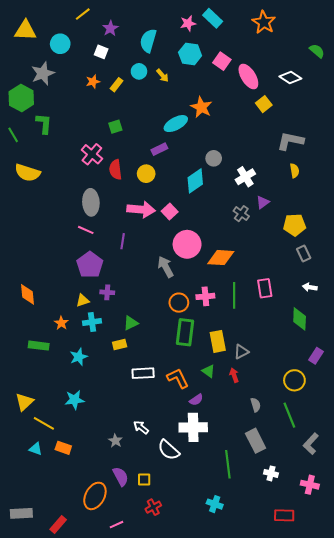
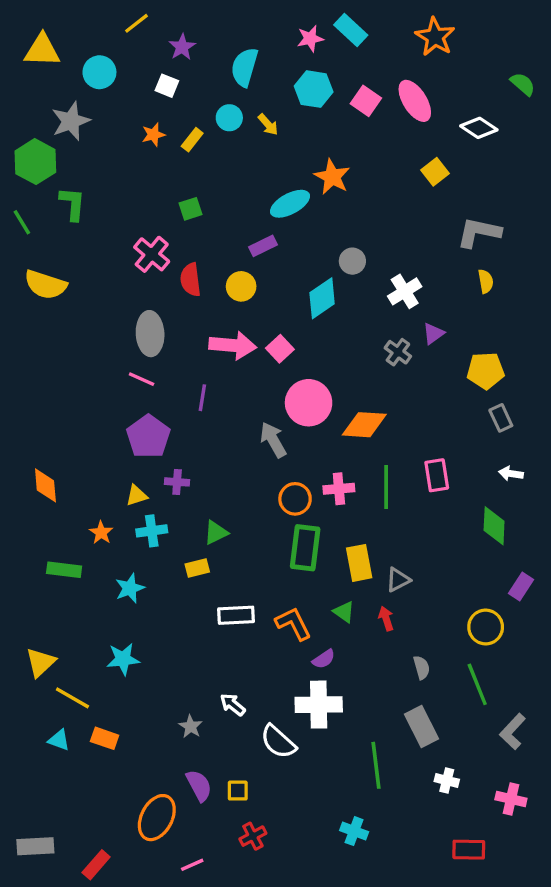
pink ellipse: (248, 76) -> (415, 101), moved

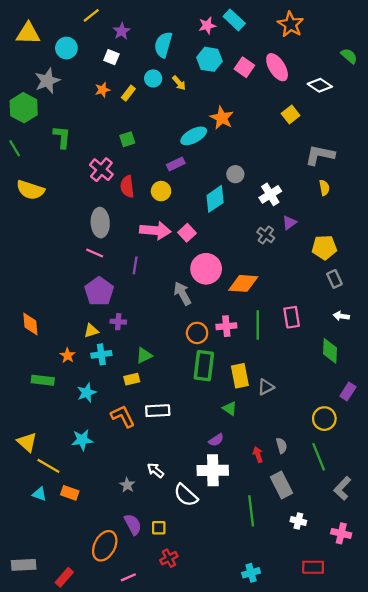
green L-shape: (72, 204) -> (62, 137), moved
red arrow: (386, 619) -> (258, 455), moved
orange L-shape: (293, 624) -> (123, 416), moved
yellow triangle: (40, 662) -> (27, 442), turned -35
cyan cross: (354, 831) -> (251, 573), moved, turned -36

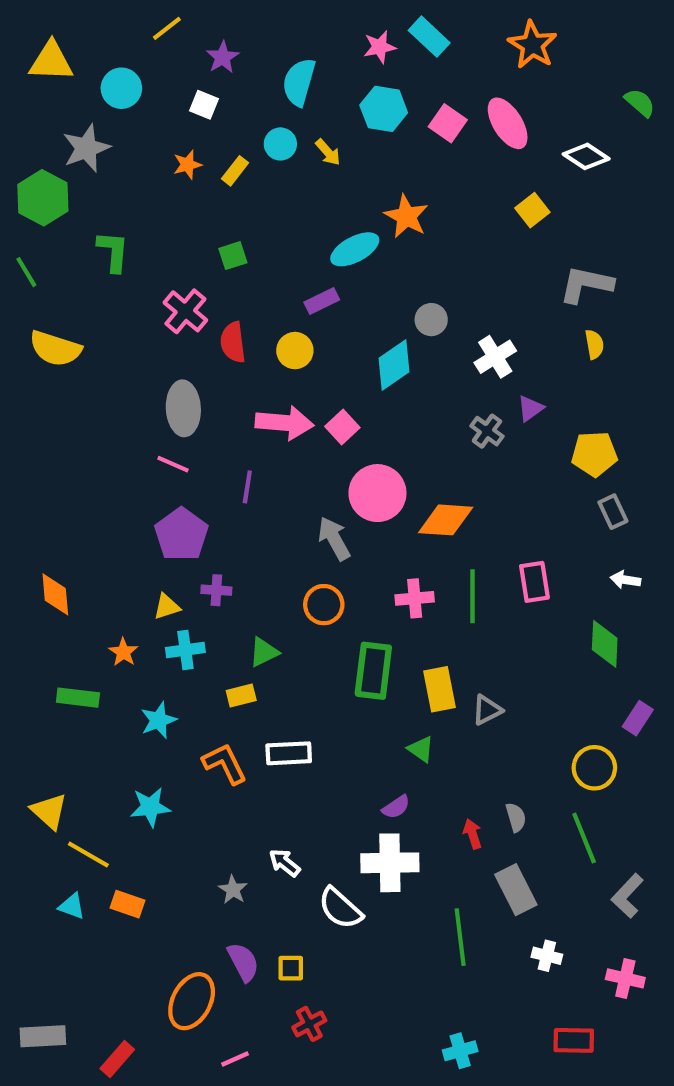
orange circle: (197, 333) -> (324, 605), moved

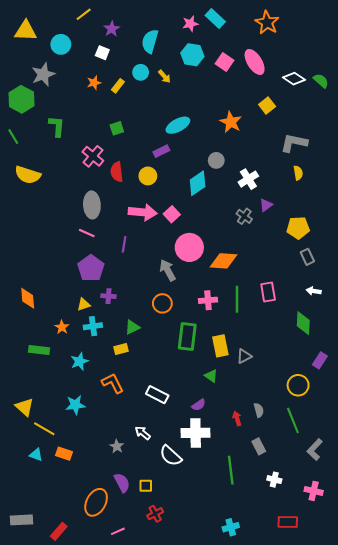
green semicircle: (640, 103) -> (321, 81), moved
orange star: (406, 216) -> (231, 122), moved
white rectangle: (289, 753) -> (157, 395), moved, turned 30
gray rectangle: (516, 890) -> (259, 446), size x0.7

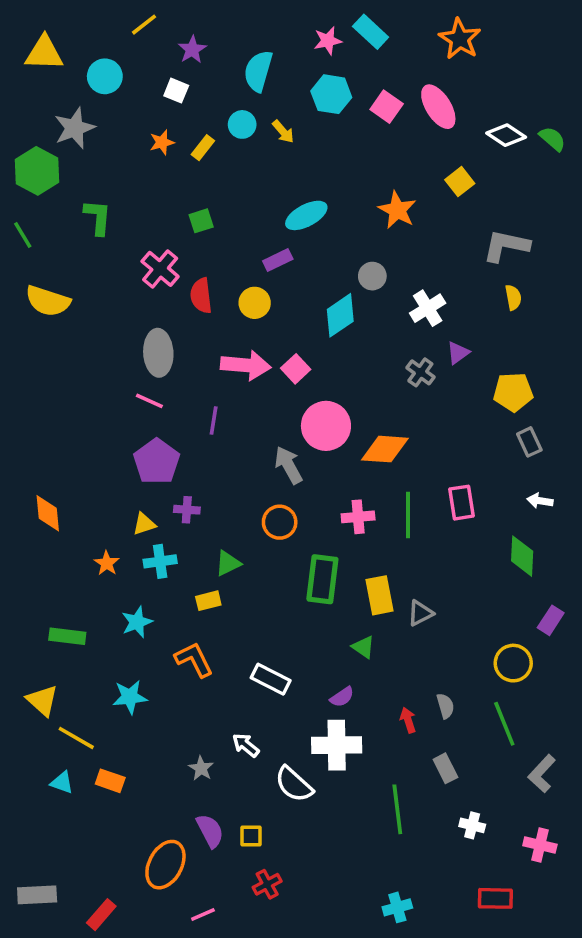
green rectangle: (39, 350) -> (67, 636), moved

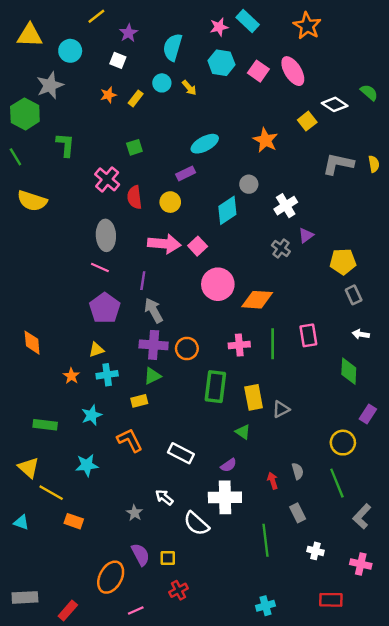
white diamond: (506, 135) -> (335, 104), moved
yellow semicircle: (513, 297) -> (374, 164), moved
gray arrow: (289, 465) -> (154, 310), moved
purple cross: (187, 510) -> (154, 345), moved, size x1.6
cyan triangle: (62, 783) -> (21, 522), moved

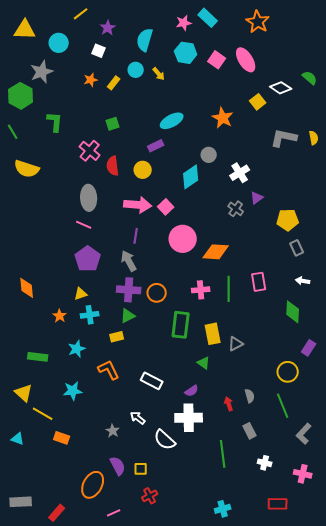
purple line: (143, 281) -> (136, 236), moved

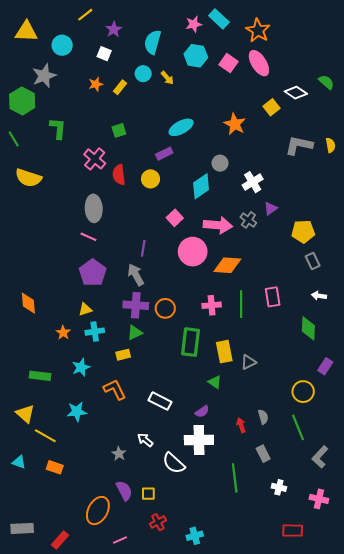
orange star: (258, 22) -> (258, 30), moved
pink arrow: (138, 205) -> (218, 225), moved
orange rectangle: (62, 438) -> (55, 467), moved
cyan cross: (223, 509) -> (195, 536), moved

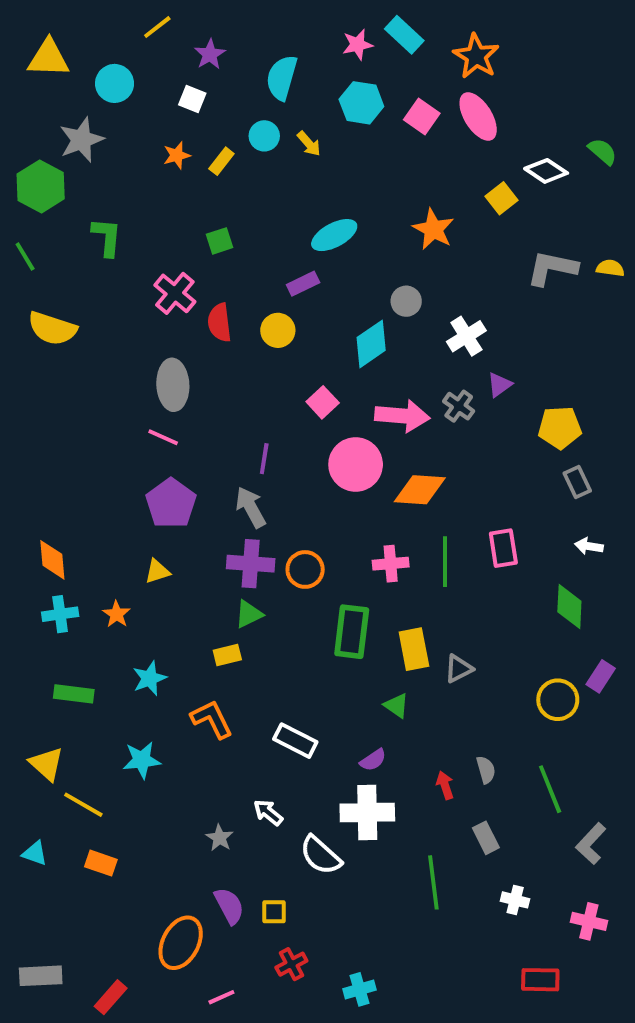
yellow semicircle: (331, 145) -> (610, 268), turned -72
cyan cross: (95, 332) -> (60, 614), moved
yellow circle: (303, 392) -> (558, 700), moved

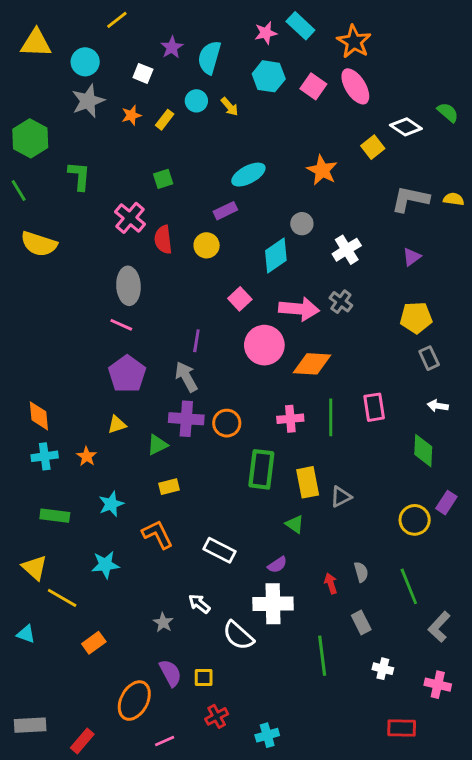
purple star: (210, 54) -> (172, 47), moved
gray star: (81, 140) -> (88, 101), moved
purple triangle: (499, 385) -> (412, 257), moved
green triangle: (249, 614) -> (157, 445), moved
orange rectangle: (101, 863) -> (94, 643), moved, turned -55

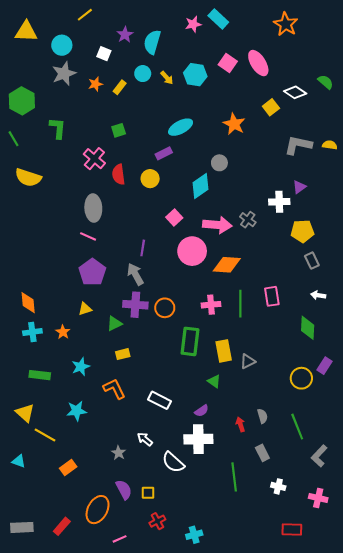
orange star: (354, 42) -> (286, 24), moved
cyan hexagon: (269, 76) -> (195, 75), moved
white cross: (347, 250) -> (279, 202), moved, turned 30
red rectangle: (82, 741) -> (62, 526), moved

